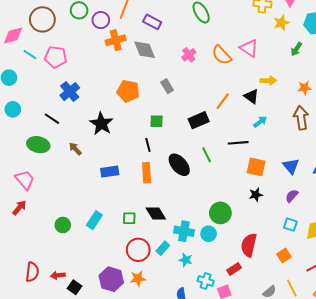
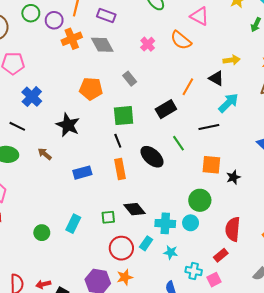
pink triangle: (249, 48) -> (200, 16), moved
green square: (157, 121) -> (124, 116), size x1.5
cyan arrow: (260, 122) -> (228, 103), size x1.5
orange square: (256, 167) -> (211, 165), moved

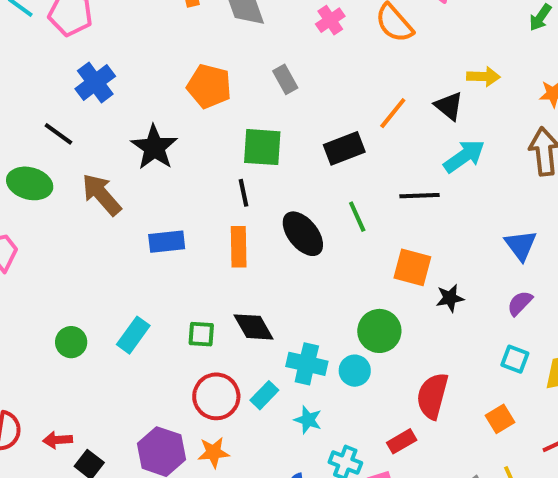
brown arrow: (45, 154) -> (101, 195), size x1.6

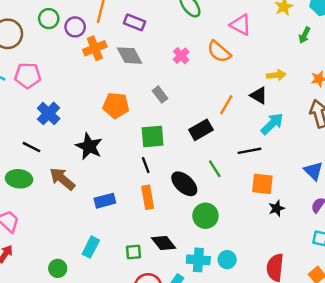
orange square: (412, 267) -> (262, 184), moved
green circle: (379, 331) -> (205, 216), moved
cyan rectangle: (133, 335) -> (91, 247), moved

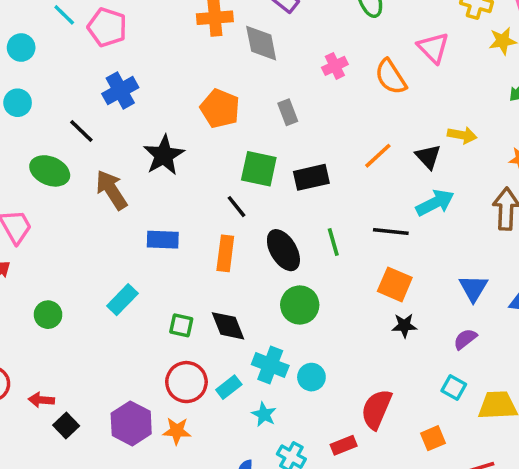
black rectangle: (201, 130) -> (311, 177), moved
black line: (146, 165) -> (236, 207), turned -35
green circle: (58, 268) -> (48, 315), moved

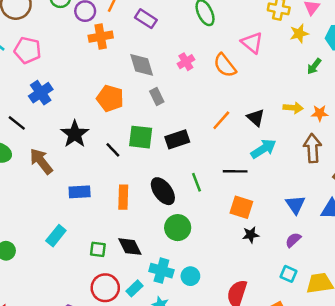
gray diamond: (261, 43) -> (142, 65), moved
yellow arrow: (462, 135) -> (293, 108), moved
black line: (236, 207) -> (113, 150), moved

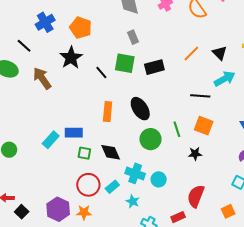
gray rectangle: (157, 96) -> (133, 37), moved
orange pentagon: (110, 98) -> (81, 28), moved
green line: (196, 182) -> (177, 129), moved
blue rectangle: (80, 192) -> (74, 133), moved
black star: (251, 235) -> (195, 154), moved

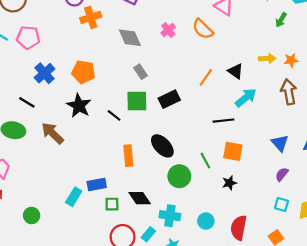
cyan circle: (159, 179) -> (206, 221), moved

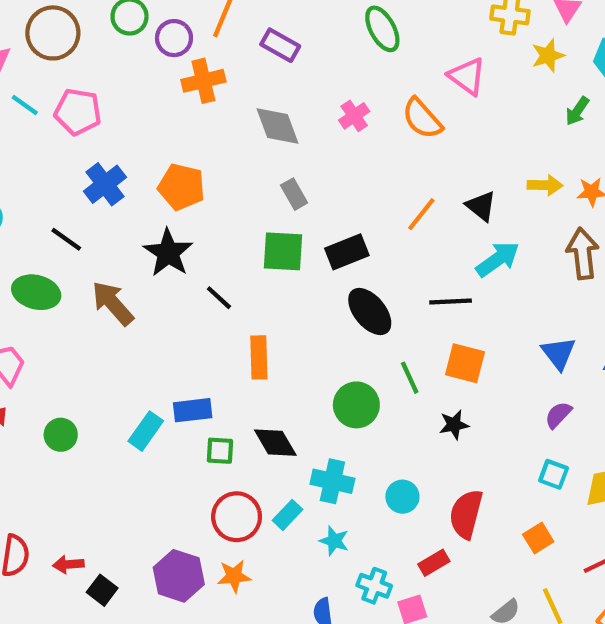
black line: (114, 115) -> (219, 298), moved
black ellipse: (162, 146) -> (370, 311), moved
green circle: (32, 215) -> (61, 435), moved

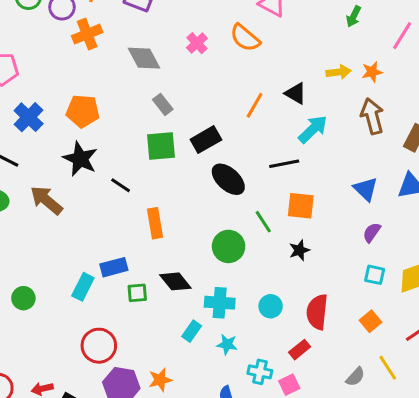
red circle: (237, 517) -> (99, 346), moved

